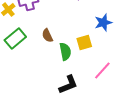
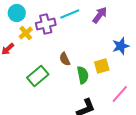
green rectangle: (15, 38) -> (38, 76), moved

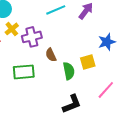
purple cross: (46, 24) -> (32, 37), moved
green rectangle: (38, 76) -> (24, 72), turned 35

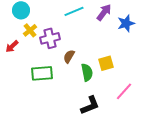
blue star: (107, 42) -> (126, 23), moved
brown semicircle: (51, 55) -> (69, 56), turned 56

